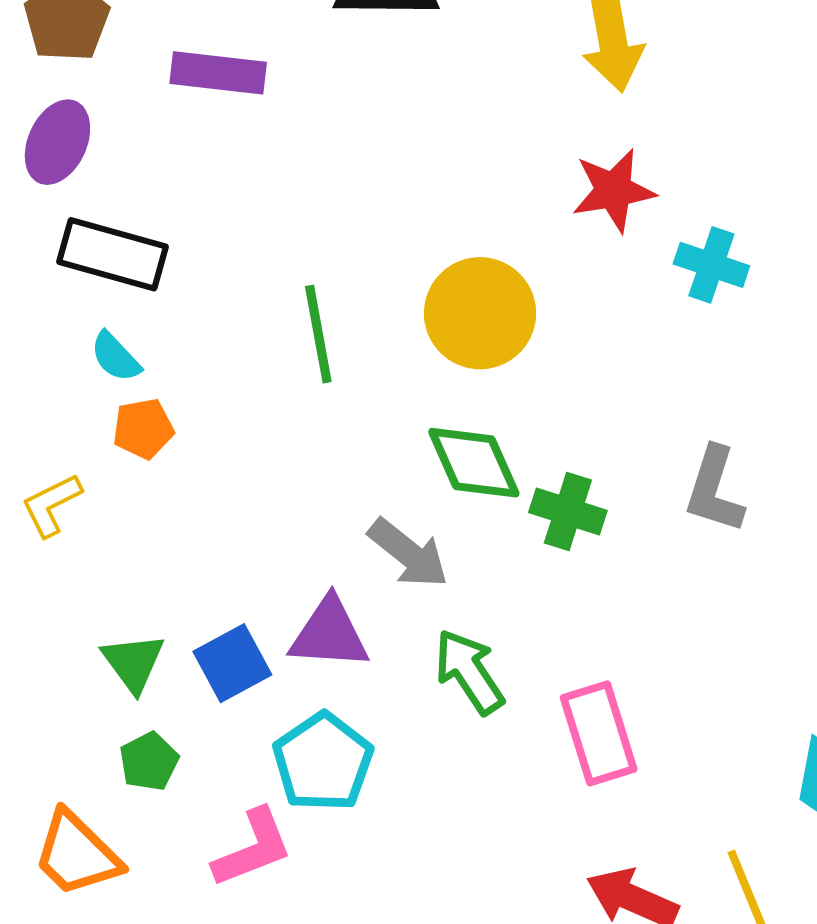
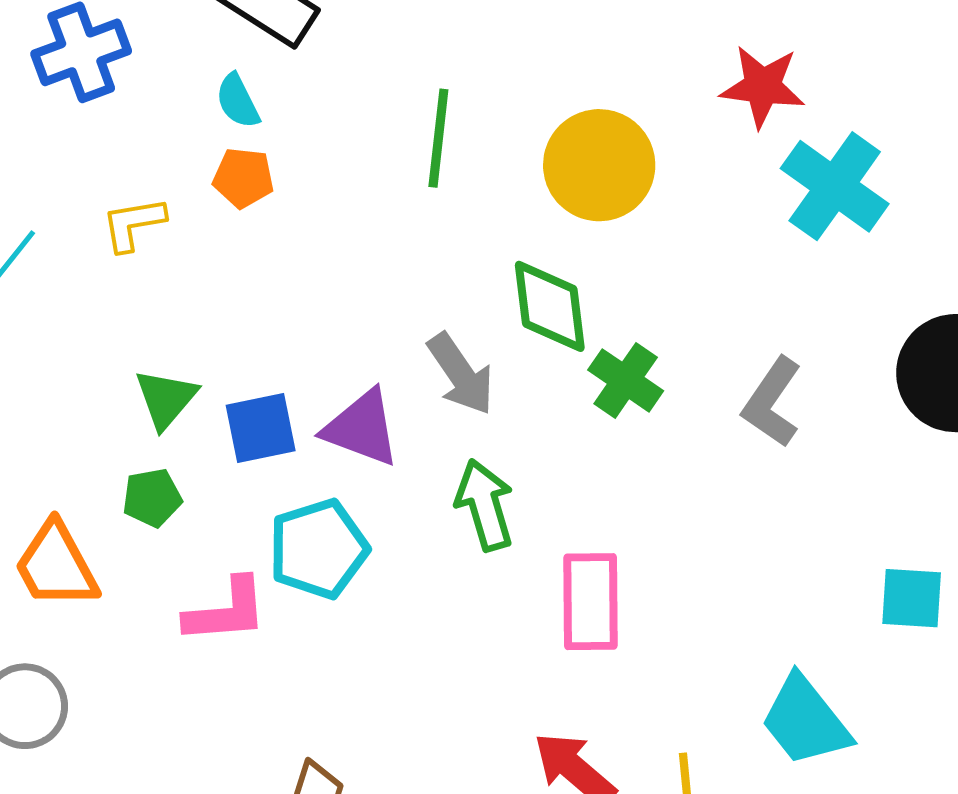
cyan cross: (711, 265) -> (835, 186), size x1.5

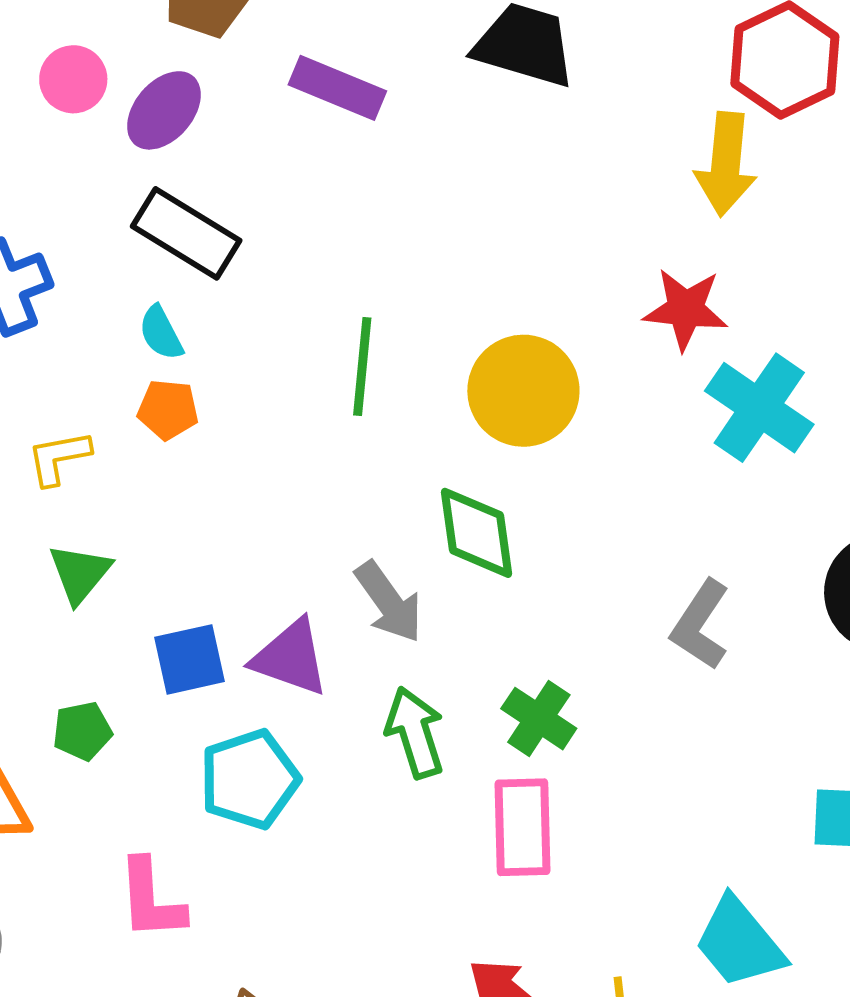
green cross: (626, 380) -> (539, 719), moved
green triangle: (166, 399) -> (80, 573), moved
pink L-shape: (226, 611) -> (151, 899), moved, turned 92

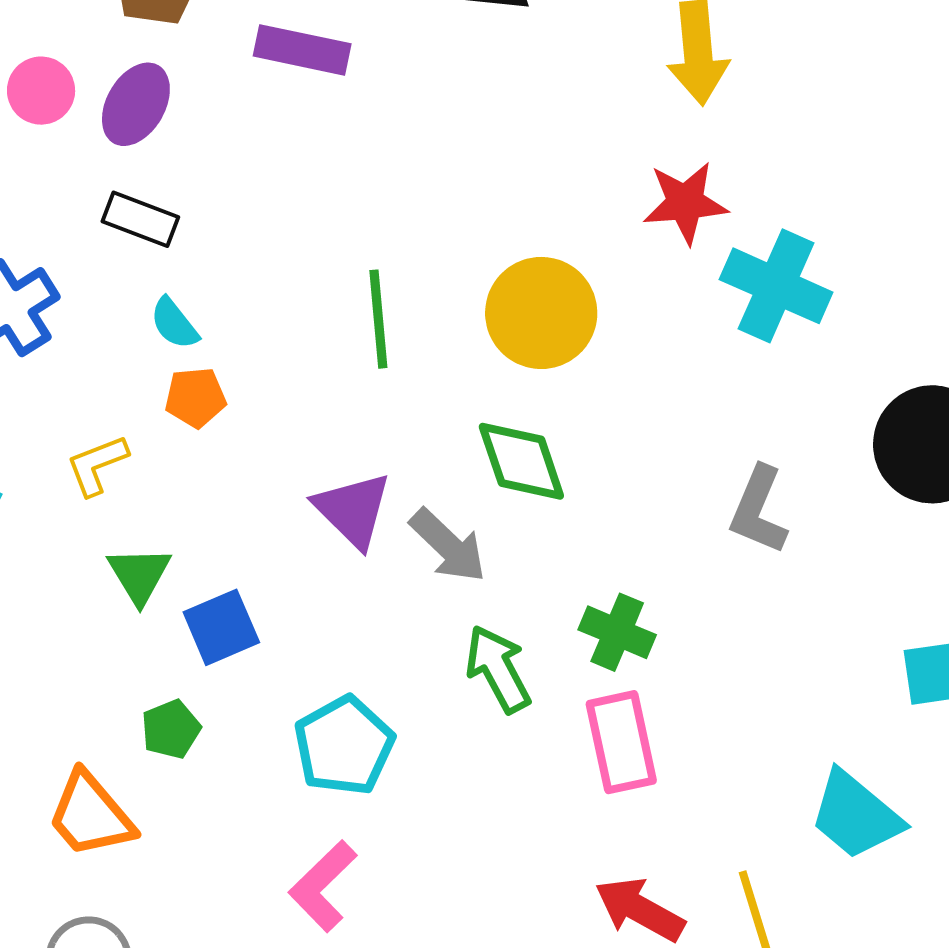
black rectangle: (186, 233) -> (140, 219), moved, size x0.7
purple triangle: (291, 658) -> (353, 510), moved, turned 36
blue square: (190, 659) -> (221, 627), moved
pink L-shape: (151, 899) -> (323, 886), moved, turned 60

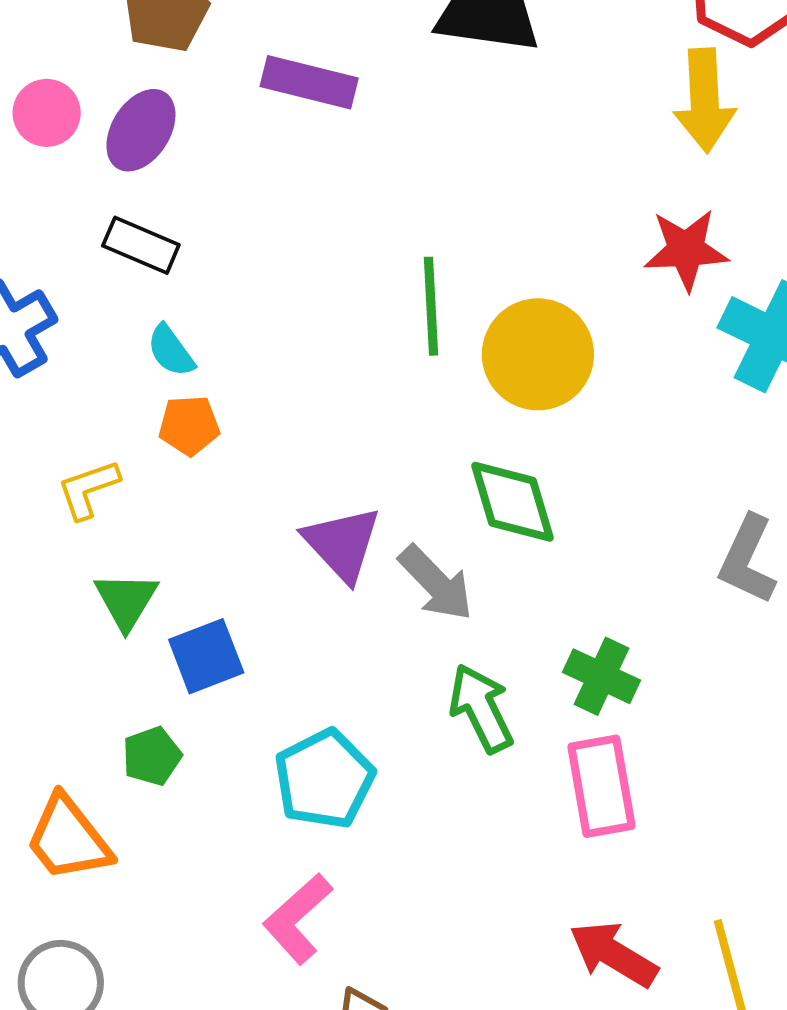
green line: (378, 319) -> (431, 306), moved

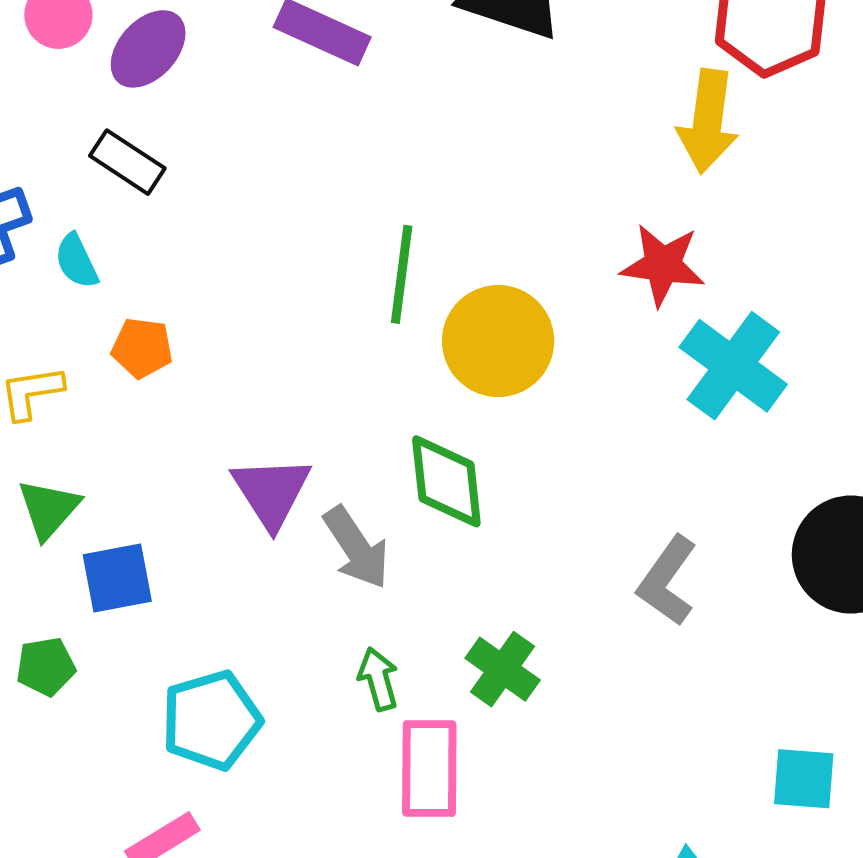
cyan semicircle: (171, 351) -> (76, 261), moved
green arrow: (481, 708) -> (378, 679), size x0.7
pink rectangle: (601, 786) -> (429, 769), moved

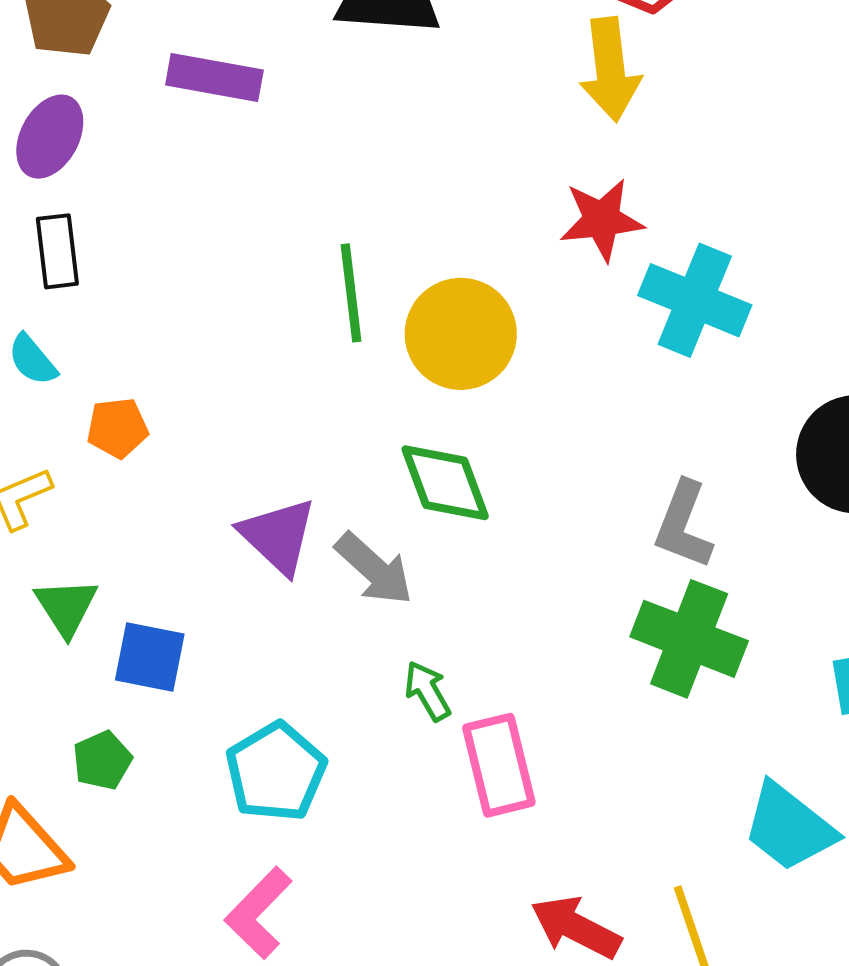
black rectangle: (127, 162) -> (57, 251), turned 64
blue square: (117, 578) -> (150, 657), turned 36
green cross: (503, 669) -> (689, 639), moved, size x1.5

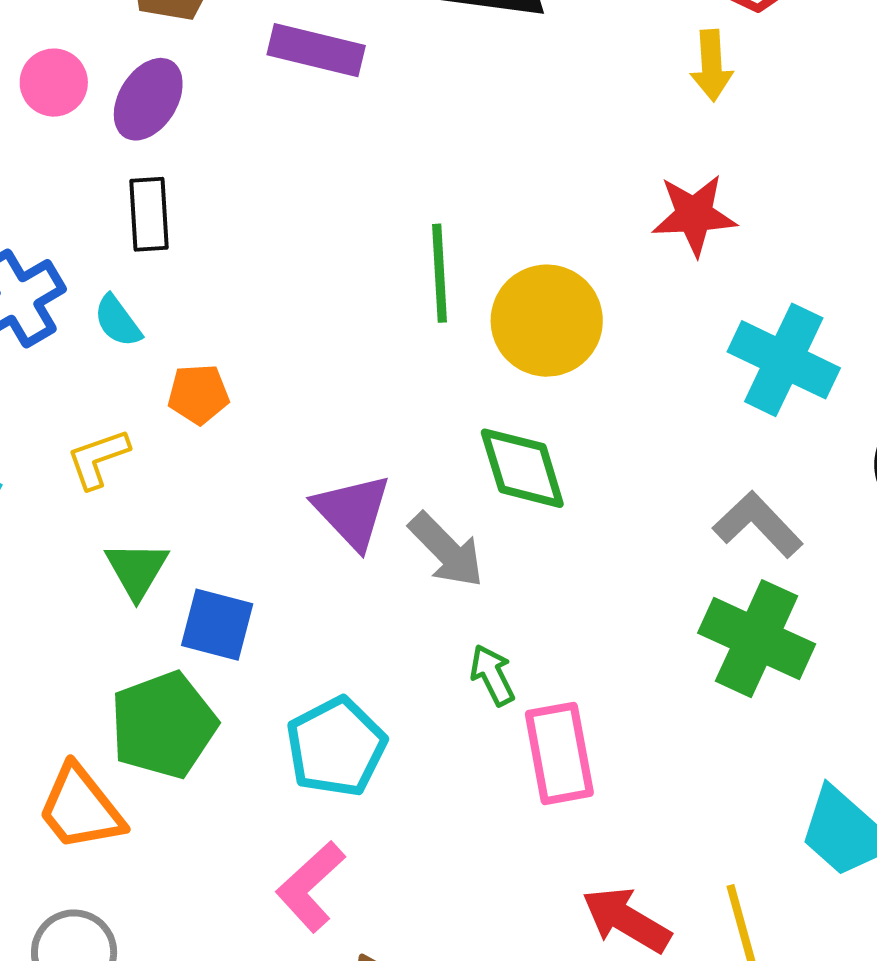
yellow arrow: (610, 69) -> (712, 65), size x0.7
cyan cross: (695, 300) -> (784, 360), moved
gray L-shape: (684, 525) -> (758, 524), turned 112
green pentagon: (102, 760) -> (163, 725), size x1.8

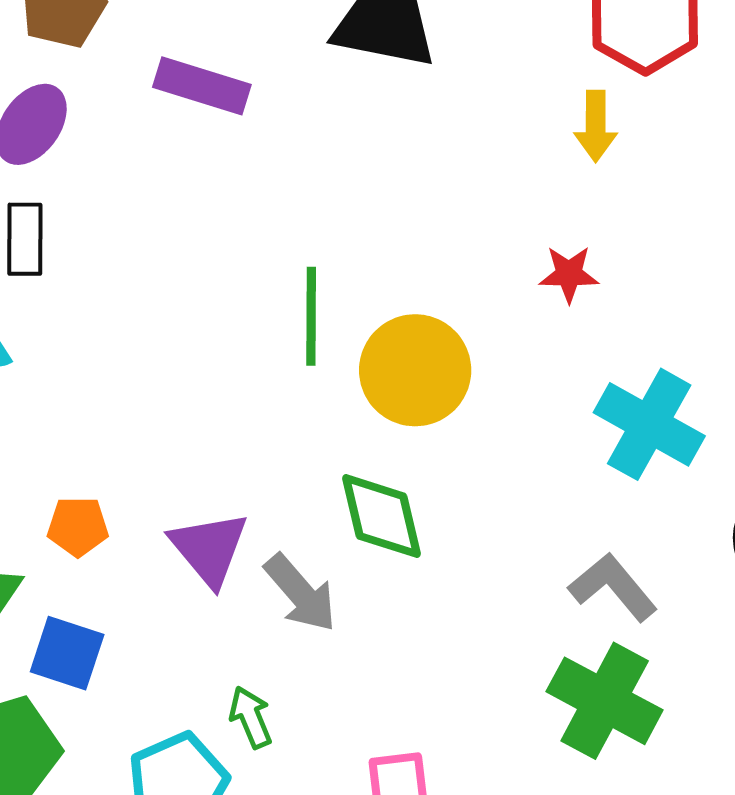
red star: (694, 215) -> (569, 274), size x0.7
orange pentagon: (198, 394) -> (78, 526), moved
green arrow: (492, 675) -> (251, 717), moved

